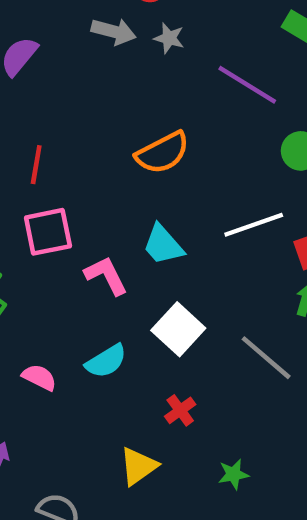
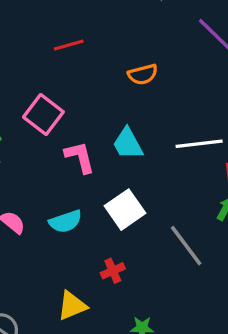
orange semicircle: (163, 153) -> (143, 74), size x0.7
red line: (36, 165) -> (69, 45), moved, turned 52
pink square: (48, 232) -> (43, 114), turned 36

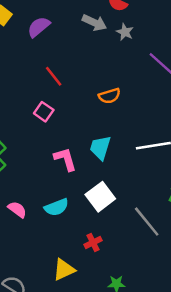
red line: (69, 45) -> (54, 76), turned 70
pink square: (43, 114) -> (44, 112), moved, size x0.7
cyan trapezoid: (128, 144) -> (100, 148), turned 48

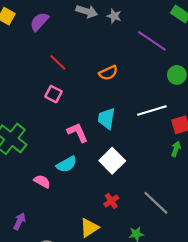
cyan semicircle: (56, 207) -> (67, 164), moved
gray line: (147, 222) -> (156, 203), moved

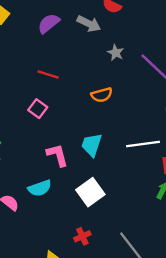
gray star: (114, 16) -> (116, 53), moved
purple semicircle: (39, 22) -> (49, 23), moved
red line: (58, 62) -> (48, 75), turned -36

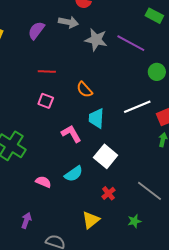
gray star: (116, 53) -> (96, 40), size x1.6
orange semicircle: (102, 95) -> (85, 90), moved, turned 78
cyan semicircle: (40, 188) -> (74, 174), moved

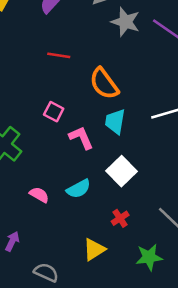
orange semicircle: (85, 90) -> (104, 84), size x1.5
pink square: (46, 101) -> (54, 112), moved
green star: (134, 221) -> (149, 257), size x1.5

